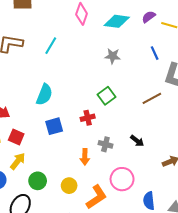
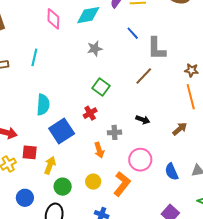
blue square: (54, 126) -> (62, 131), size x1.4
yellow arrow: (18, 161) -> (50, 165), moved

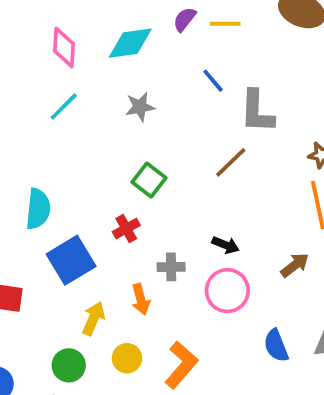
cyan line: (34, 57) -> (64, 107), moved, turned 30
pink circle: (140, 160) -> (227, 291), moved
yellow arrow: (50, 165) -> (93, 318), moved

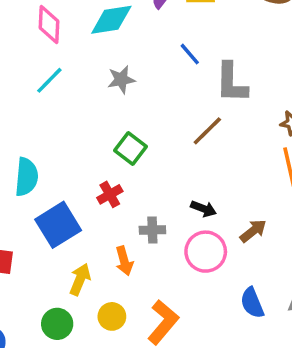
brown arrow: (295, 265) -> (253, 231), moved

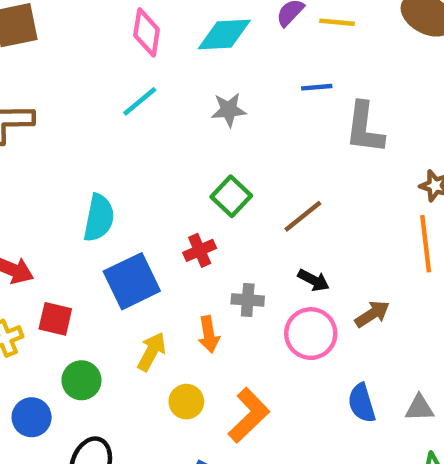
blue line: (190, 54) -> (317, 87), turned -60
brown line: (207, 131) -> (303, 216), moved
green circle: (57, 324) -> (81, 380), moved

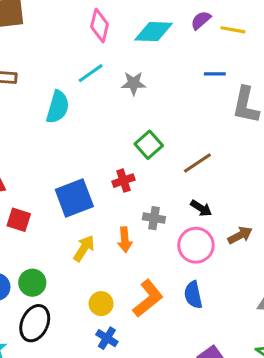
gray star: (229, 110) -> (134, 83), moved
cyan semicircle: (99, 218) -> (58, 107), moved
green circle: (81, 380) -> (32, 283), moved
yellow circle: (186, 402) -> (101, 304), moved
blue semicircle: (362, 403) -> (193, 295), moved

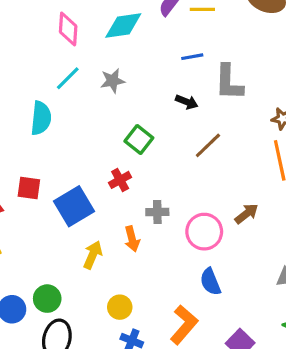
brown line: (197, 163) -> (208, 145), moved
black arrow: (201, 208) -> (187, 102), moved
red square: (19, 220) -> (29, 188), moved
orange L-shape: (148, 298) -> (184, 325), moved

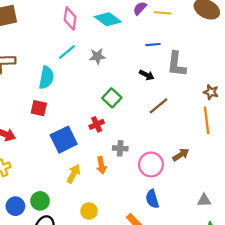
cyan diamond: (123, 25) -> (108, 19), turned 40
red square: (29, 188) -> (39, 108), moved

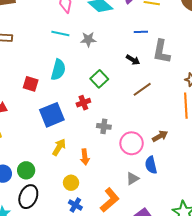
cyan line: (67, 52) -> (60, 34), turned 48
cyan semicircle: (46, 78) -> (58, 70), moved
orange arrow: (101, 165) -> (85, 157), moved
blue semicircle: (152, 199) -> (151, 165), moved
gray triangle: (204, 200) -> (132, 179), moved, turned -32

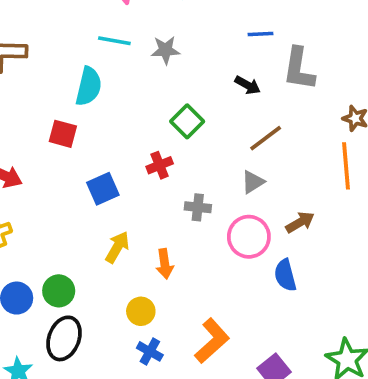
cyan semicircle: (58, 70) -> (89, 86), moved
blue square: (52, 115) -> (103, 189), size x0.7
gray triangle: (132, 179) -> (253, 182), moved

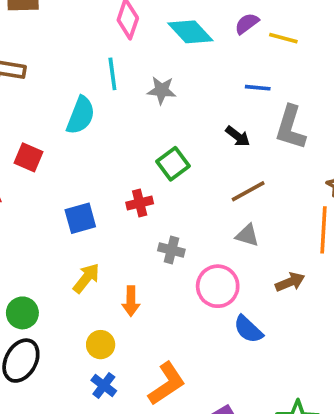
cyan line: (114, 41) -> (112, 74), turned 64
red square: (63, 134) -> (29, 157), moved
gray triangle: (253, 182) -> (247, 235), moved, turned 40
brown arrow: (300, 222) -> (290, 282), moved
blue semicircle: (285, 275) -> (248, 329), turned -40

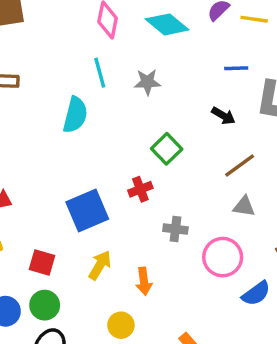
red square: (29, 157) -> (42, 262), moved
blue square: (80, 218) -> (87, 210), size x1.4
blue semicircle: (248, 329) -> (256, 293), turned -72

